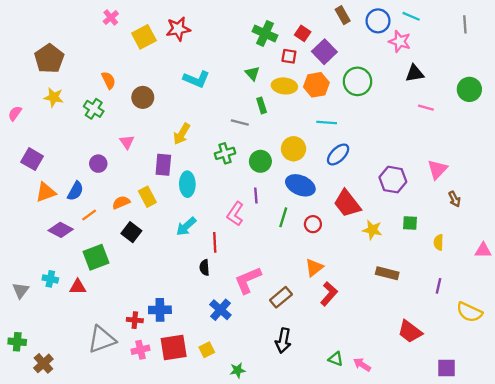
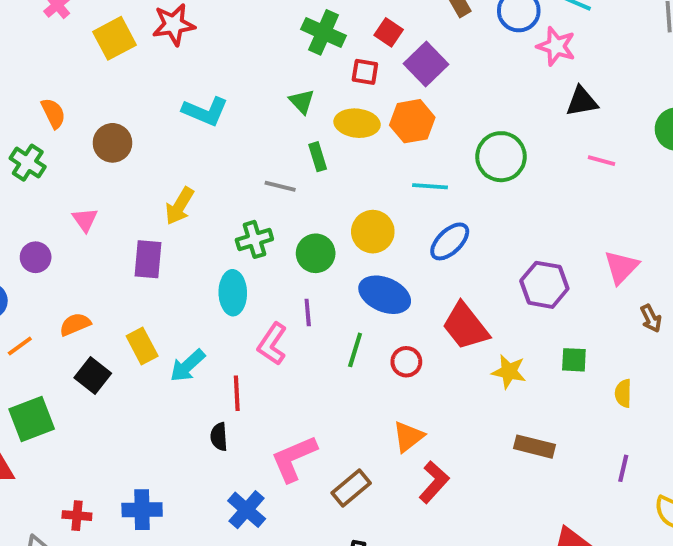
green circle: (357, 81) -> (501, 157), moved
cyan ellipse: (187, 184) -> (233, 293), moved
yellow rectangle: (147, 197) -> (142, 346), moved
red cross: (135, 320) -> (77, 516), moved

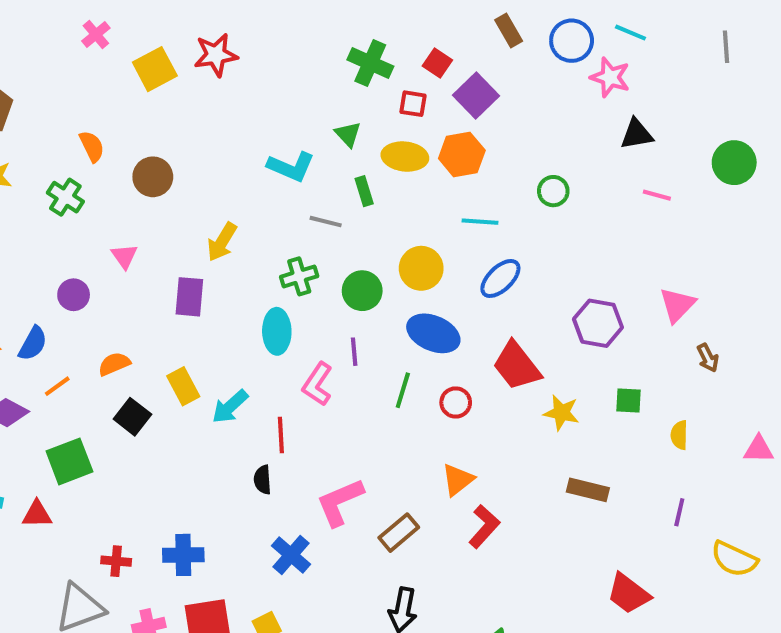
cyan L-shape: (205, 111) -> (291, 167), moved
green circle: (501, 157) -> (553, 191), size x0.6

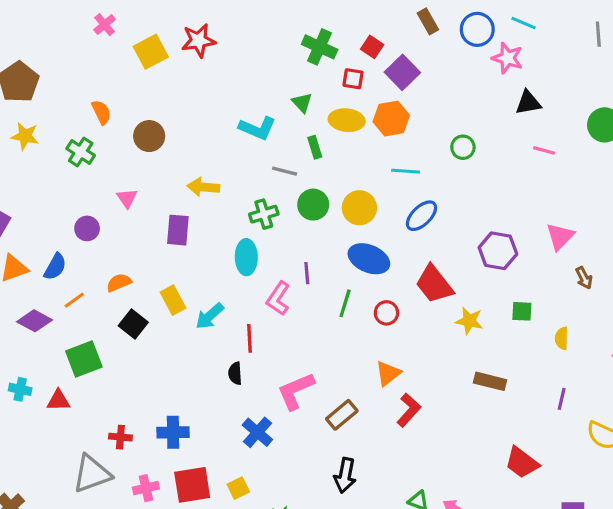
yellow arrow: (222, 242) -> (203, 187), turned 64
green circle: (362, 291) -> (313, 205), moved

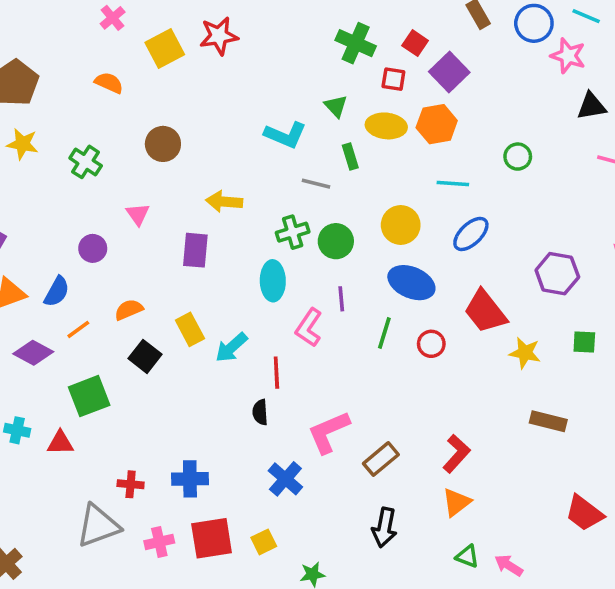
orange semicircle: (101, 112) -> (109, 83), moved, turned -40
green circle: (313, 205) -> (336, 241), moved
orange triangle: (388, 373) -> (456, 502), moved

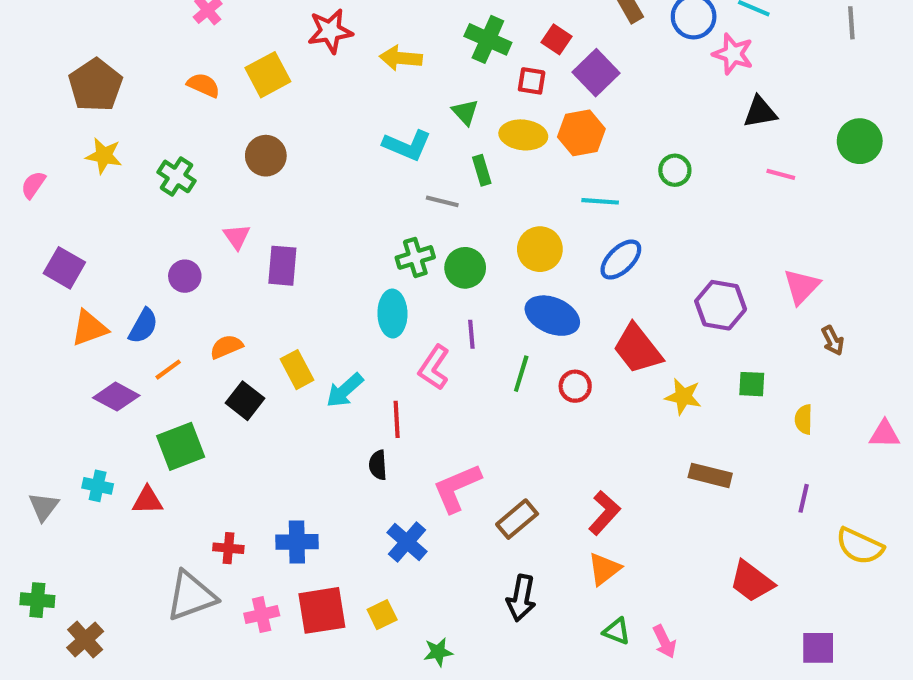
yellow square: (165, 49) -> (268, 75), moved
yellow arrow: (224, 202) -> (401, 58), moved
purple rectangle: (195, 250) -> (282, 266), moved
pink arrow: (509, 565) -> (664, 642), turned -148

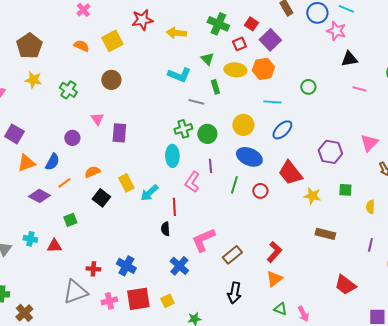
red square: (532, 81) -> (239, 44), turned -32
green square: (181, 446) -> (70, 220), size x0.6
blue cross: (297, 542) -> (126, 266), turned 30

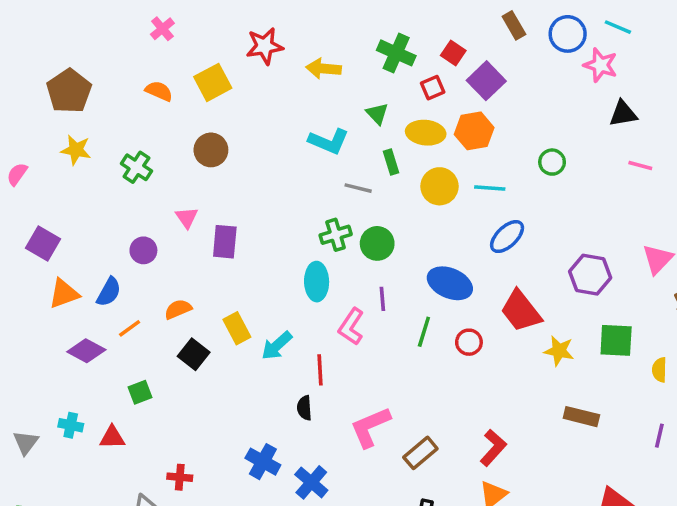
yellow circle: (243, 125) -> (439, 186), moved
green square: (345, 190) -> (616, 340), size x1.5
blue cross: (126, 266) -> (263, 462), moved
blue cross: (179, 266) -> (311, 482), moved

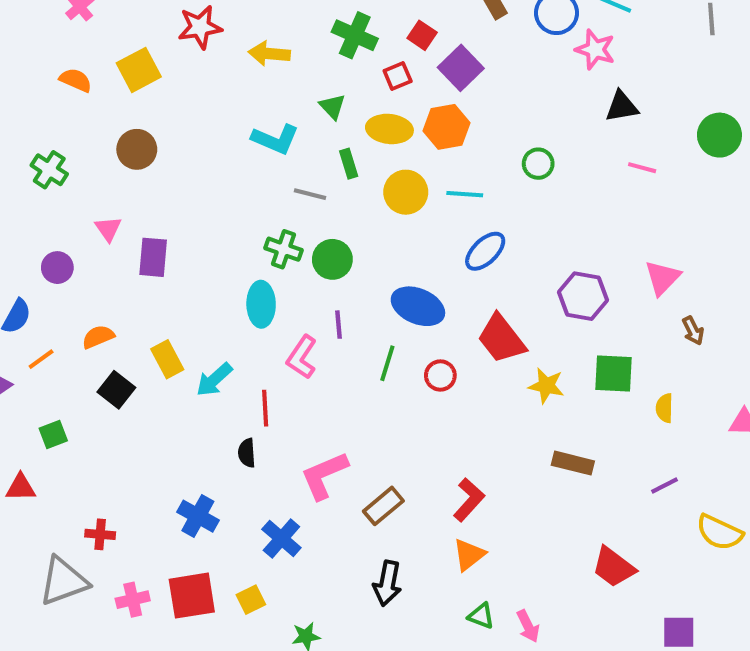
green cross: (336, 235) -> (283, 249), turned 36
purple line: (659, 436) -> (664, 486), turned 50
blue cross: (311, 482) -> (281, 538), moved

